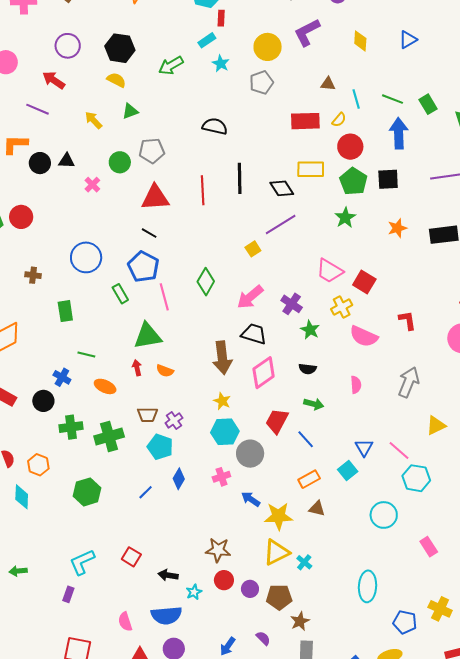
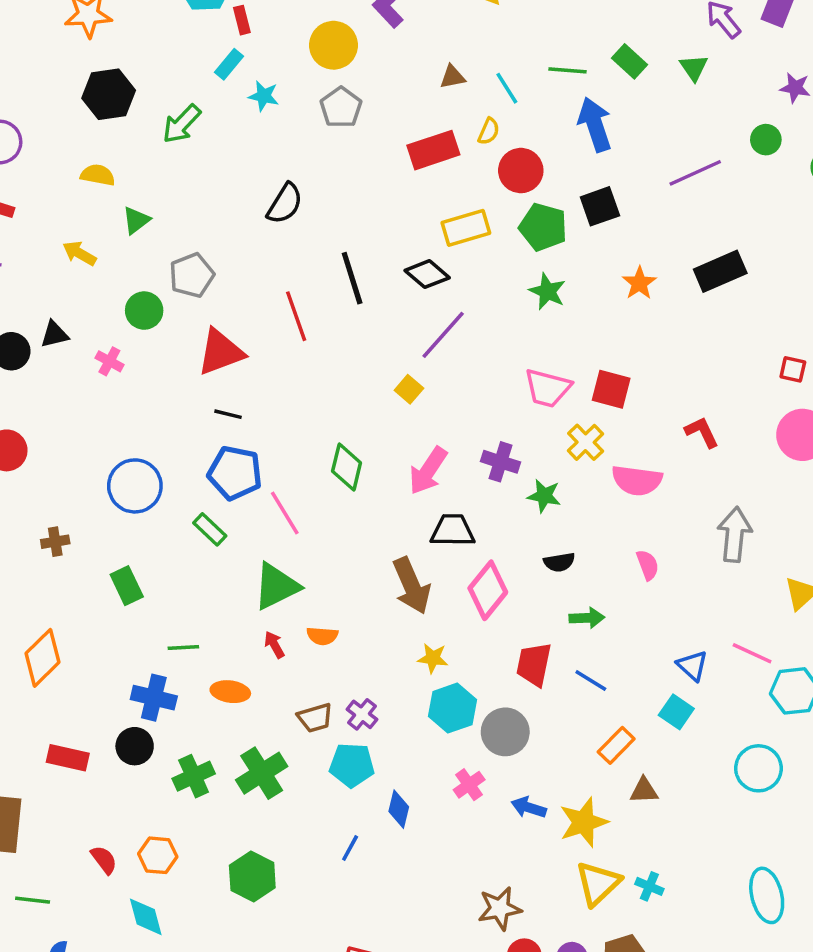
black hexagon: (120, 48) -> (109, 94), moved
black semicircle: (215, 126) -> (285, 204), turned 125
blue cross: (62, 377) -> (154, 698), size x1.4

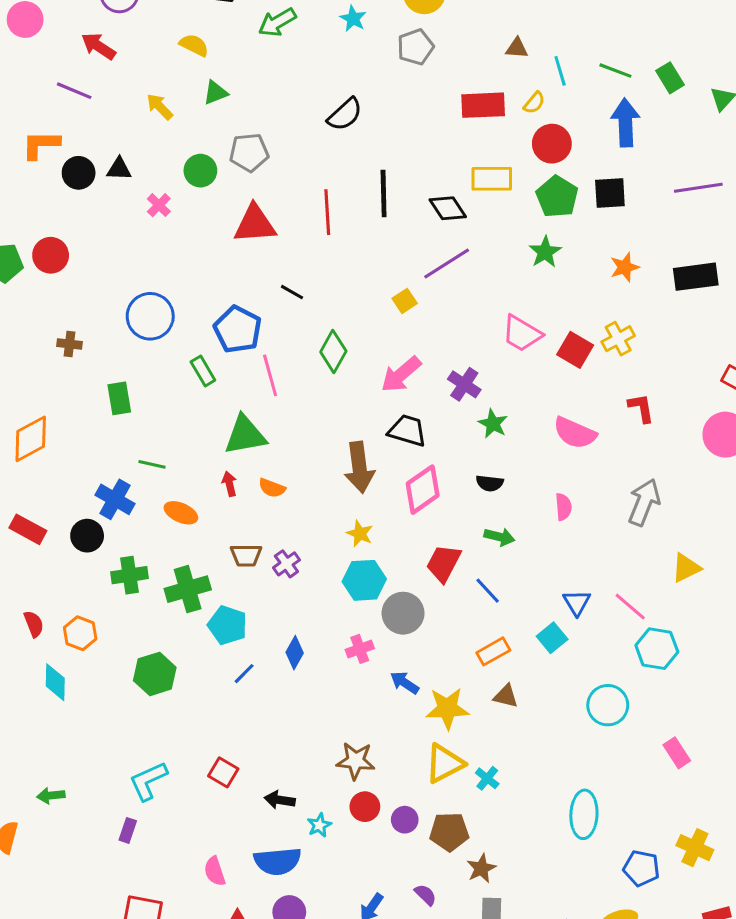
black line: (228, 414) -> (292, 292), moved
yellow cross: (586, 442) -> (618, 339), moved
cyan pentagon: (352, 765) -> (227, 625), moved

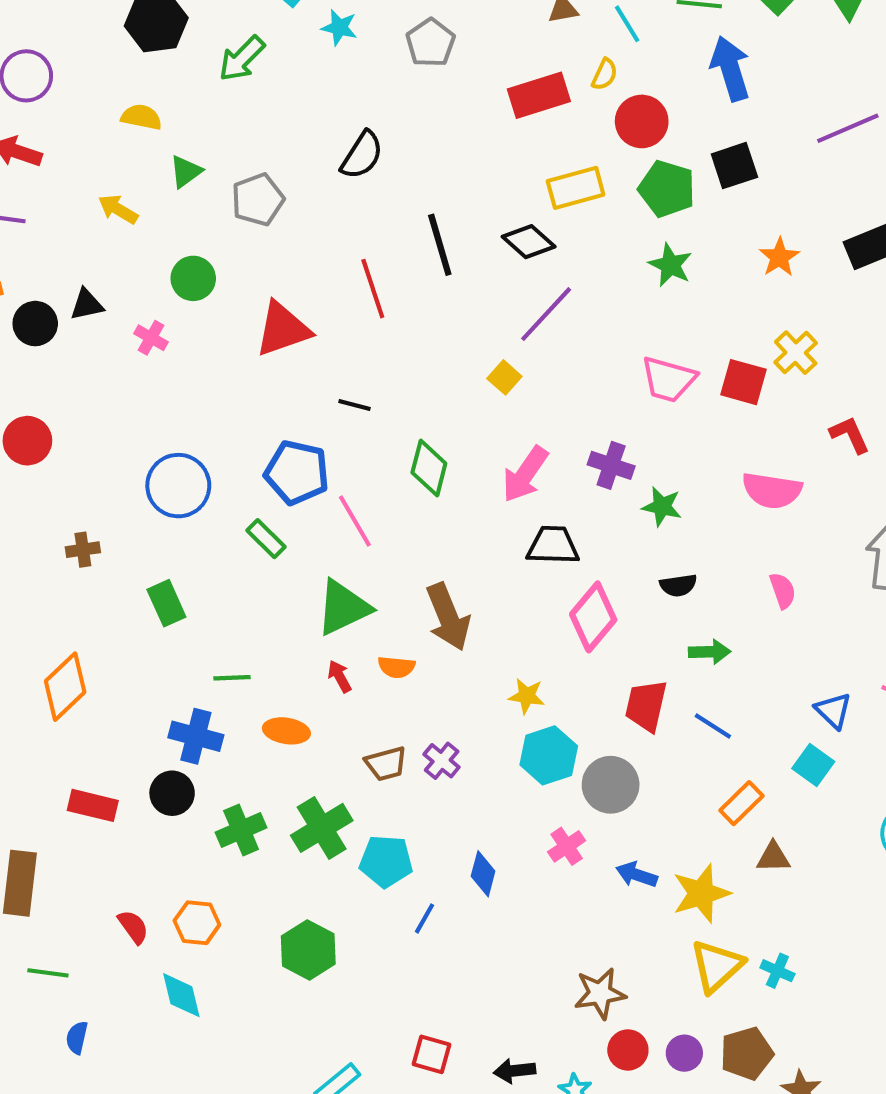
gray pentagon: (249, 152) -> (258, 200), moved
brown arrow: (359, 467) -> (448, 617), moved

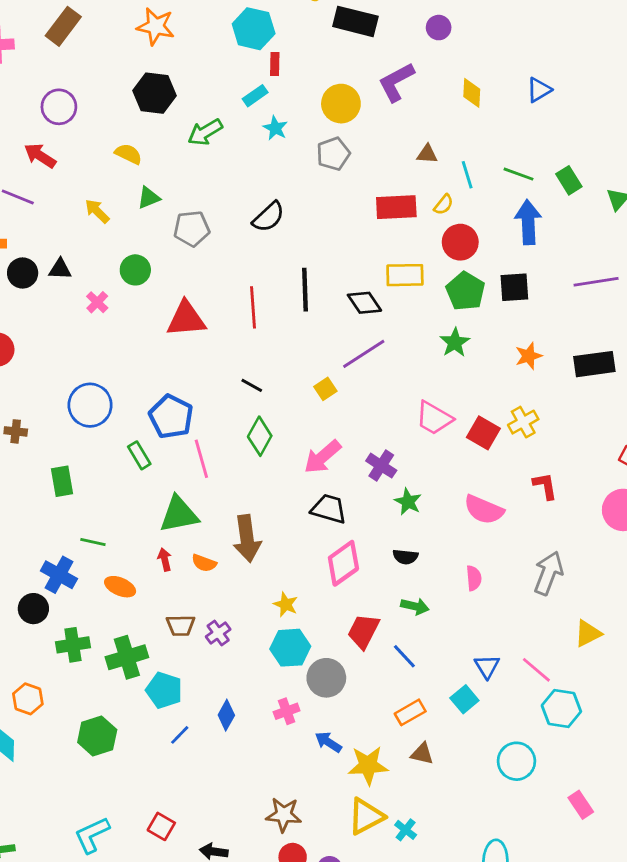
black line: (355, 405) -> (252, 385), moved

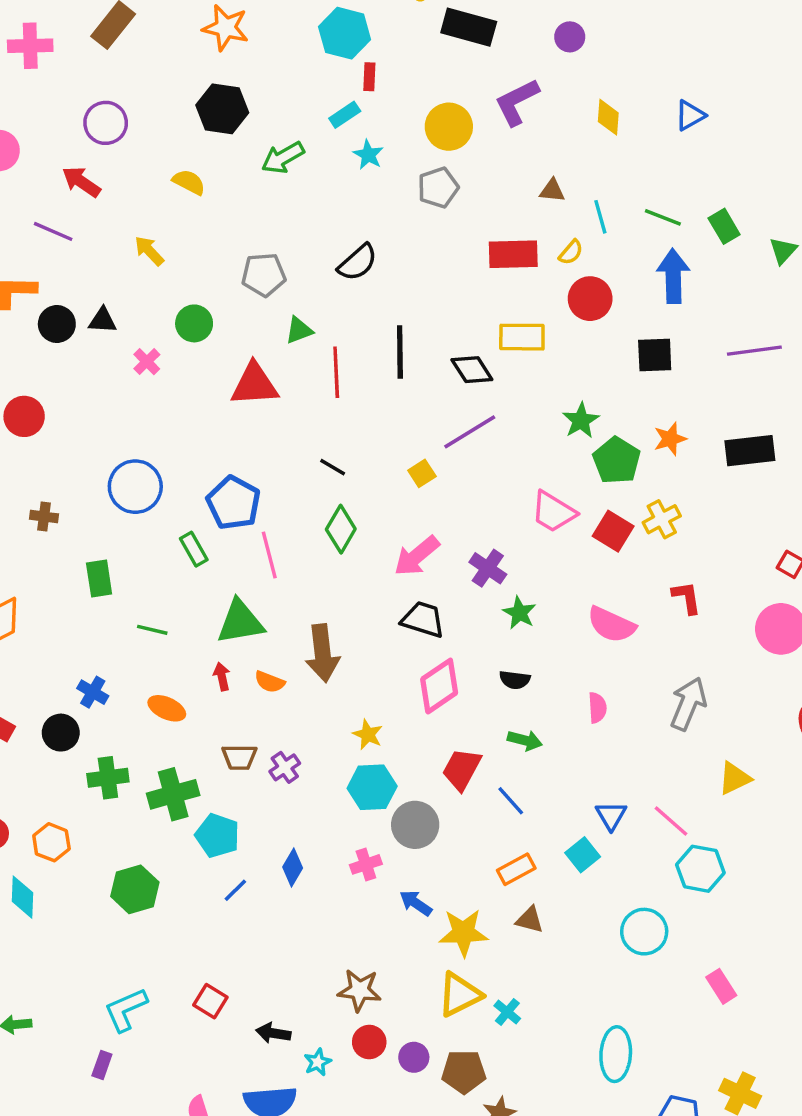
green triangle: (149, 198) -> (299, 330), moved
green pentagon: (465, 291) -> (617, 460), moved
green line: (93, 542) -> (152, 630), moved
blue cross: (59, 575) -> (93, 692), size x0.7

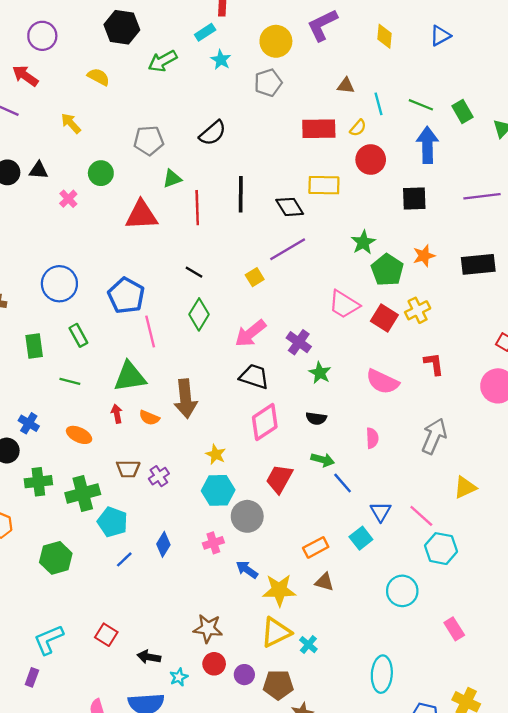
green rectangle: (194, 549) -> (78, 335), moved
blue line: (511, 801) -> (343, 483), moved

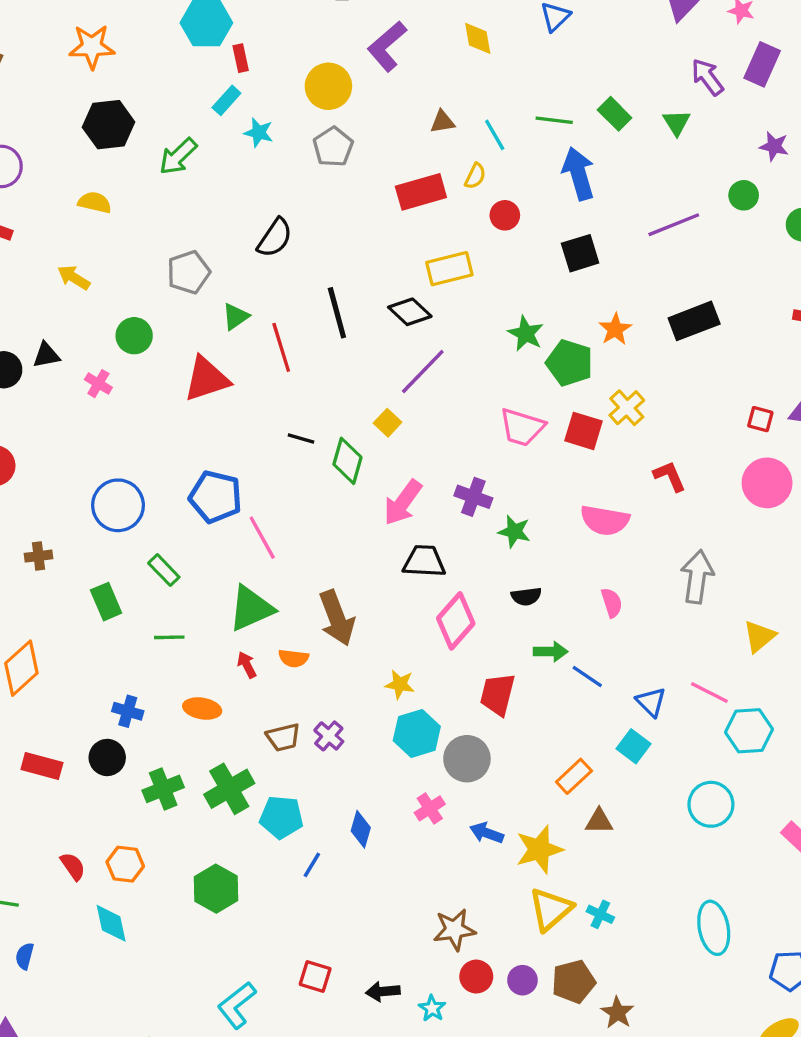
red circle: (371, 160) -> (505, 215), size x0.7
green diamond: (199, 314) -> (347, 461), moved

